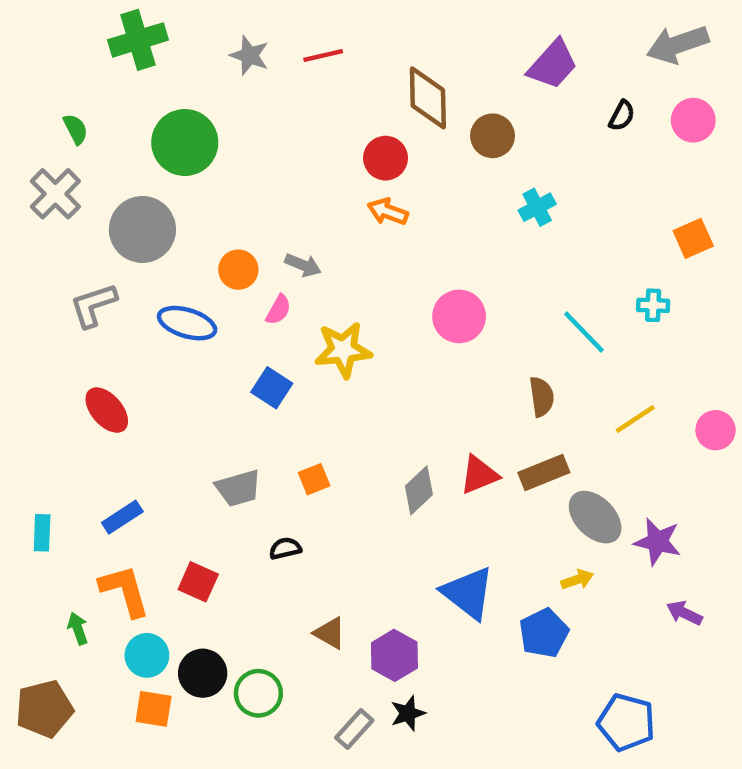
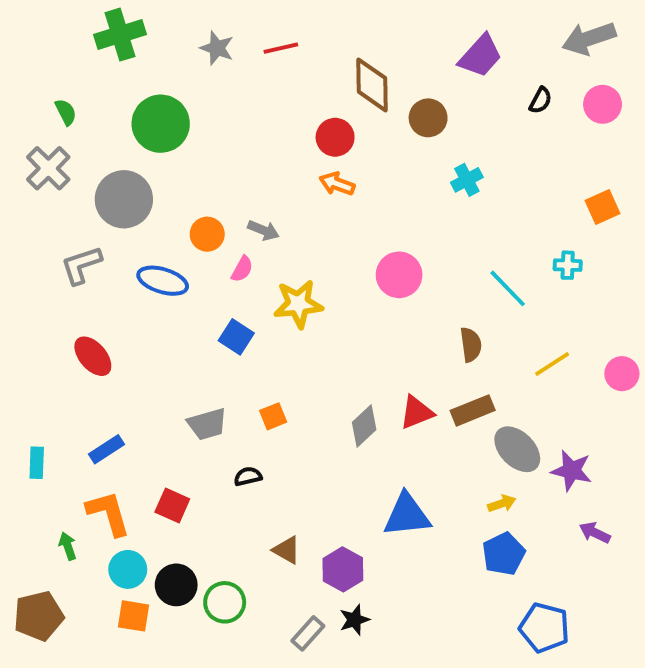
blue triangle: (468, 593) -> (407, 515), turned -44
blue pentagon: (544, 633) -> (504, 554), moved

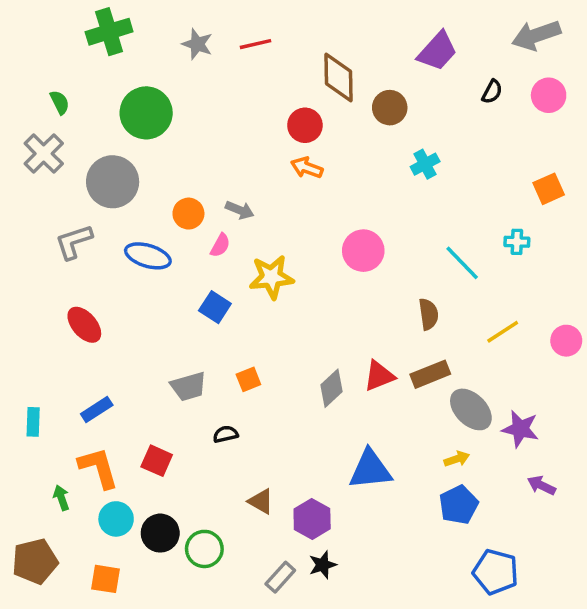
orange square: (134, 616) -> (105, 579), moved

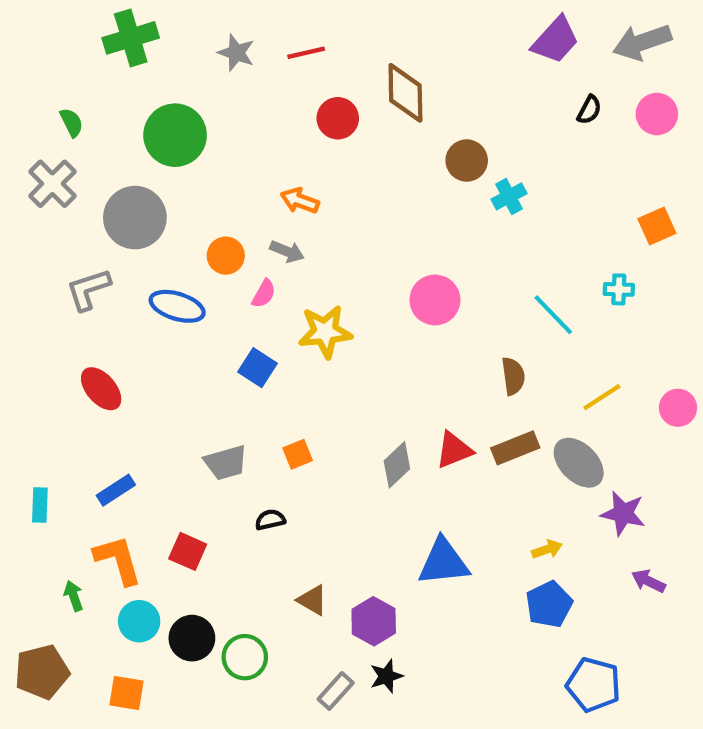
purple trapezoid: (437, 51) -> (555, 40), moved
brown circle: (390, 108) -> (467, 161), moved
red circle: (305, 125) -> (338, 118), moved
orange arrow: (307, 168) -> (300, 201), moved
gray ellipse: (471, 409) -> (579, 463), moved

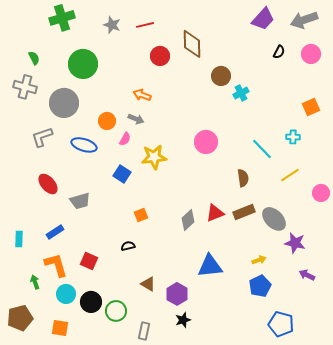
gray cross: (52, 184) -> (25, 87), turned -30
yellow line: (602, 397) -> (290, 175), moved
gray trapezoid: (226, 463) -> (80, 201), moved
gray rectangle: (336, 691) -> (144, 331), moved, turned -30

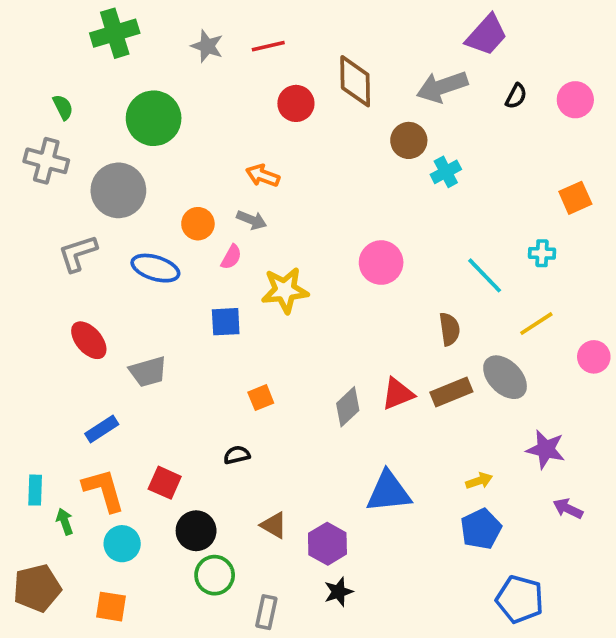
gray arrow: (304, 20) -> (442, 87), moved
blue square: (122, 174) -> (226, 322), turned -36
gray ellipse: (274, 219) -> (505, 377), moved
cyan rectangle: (19, 239) -> (35, 490), moved
black circle: (91, 302) -> (196, 531), moved

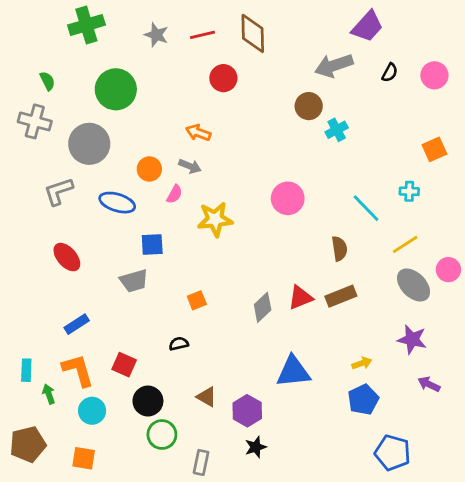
brown diamond: (355, 81) -> (253, 33), moved
blue square: (226, 322) -> (152, 244), moved
gray trapezoid: (148, 372) -> (134, 281), moved
gray ellipse: (505, 377) -> (413, 285), moved

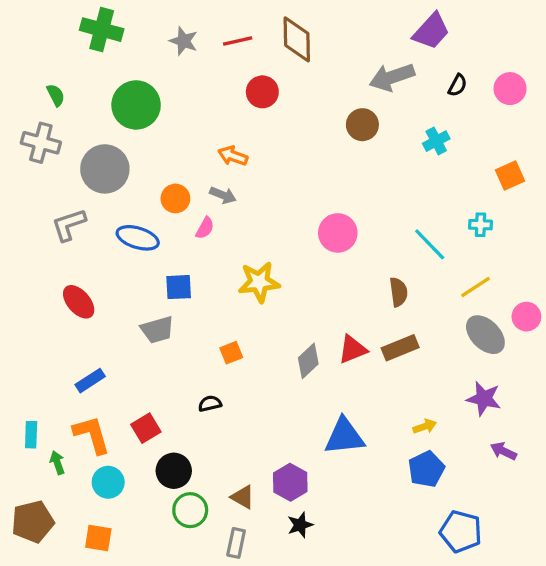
green cross: (86, 25) -> (102, 30), turned 32
cyan cross: (337, 130) -> (436, 141), moved
yellow star: (215, 219) -> (259, 282), moved
red square: (124, 365) -> (146, 428), turned 35
brown triangle: (207, 397) -> (243, 497), moved

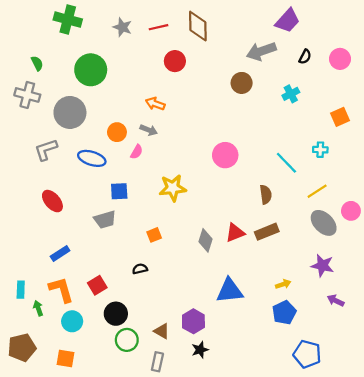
gray diamond: (308, 361) -> (206, 240), turned -30

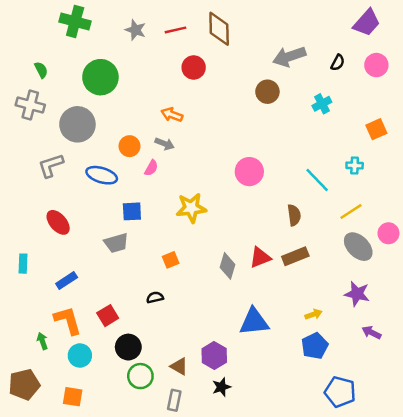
purple trapezoid: (288, 21) -> (367, 23), moved
cyan rectangle: (21, 290) -> (23, 264), moved

